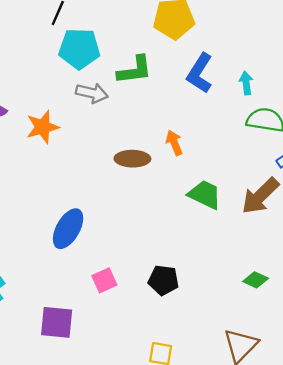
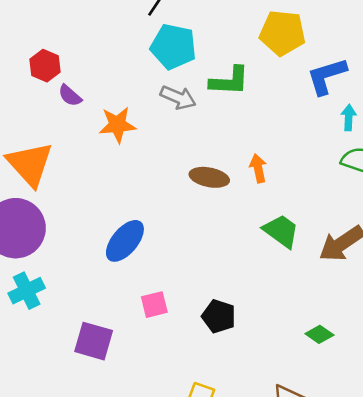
blue L-shape: (200, 73) -> (327, 76), moved, turned 30

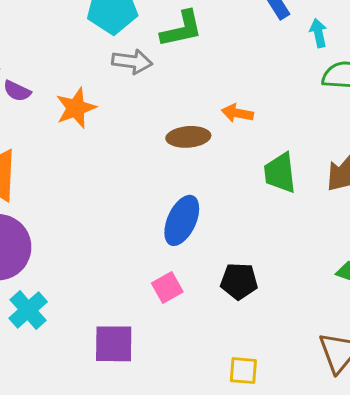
orange arrow: (258, 168) -> (237, 113), turned -52
green trapezoid: (281, 231) -> (280, 173), turned -117
blue ellipse: (125, 241) -> (182, 220), moved

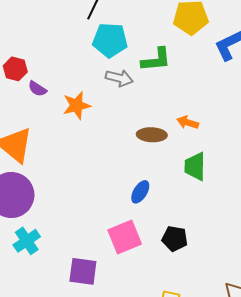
green trapezoid: (280, 173) -> (195, 166), moved
blue ellipse: (182, 220) -> (140, 192), size x0.7
pink square: (167, 288) -> (125, 237), size x1.6

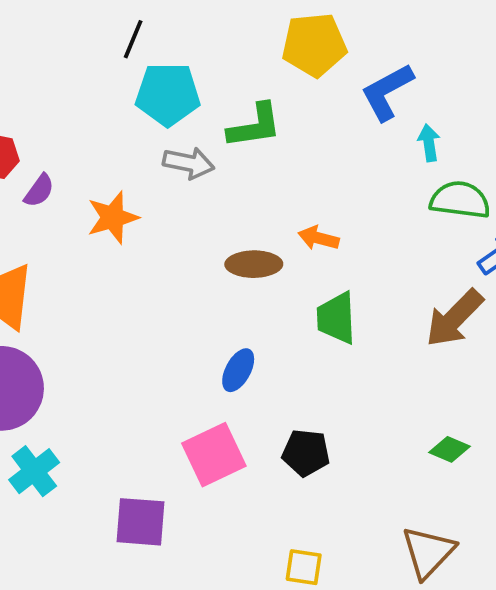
purple semicircle: (37, 89) -> (39, 191), turned -84

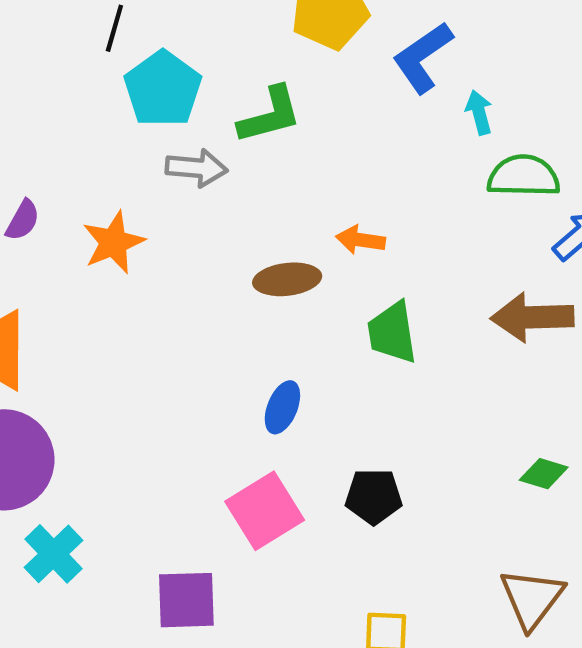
cyan pentagon: (168, 94) -> (163, 89), turned -30
brown arrow: (454, 318) -> (532, 317), turned 50

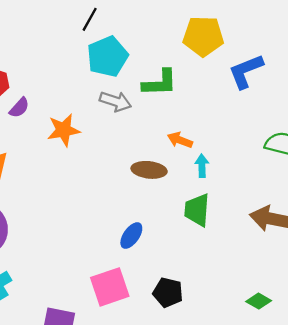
cyan arrow: (479, 112) -> (202, 166), moved
orange arrow: (361, 240) -> (180, 140), moved

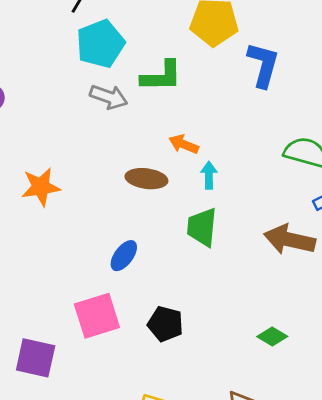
blue L-shape: (246, 71) -> (263, 65), turned 126
orange star: (64, 130) -> (41, 187), moved

